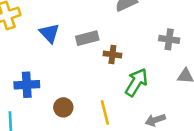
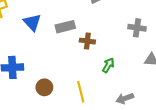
green arrow: (136, 82) -> (108, 65), size x0.6

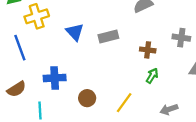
brown cross: (87, 41) -> (148, 50), moved
yellow line: (81, 92) -> (124, 103), turned 50

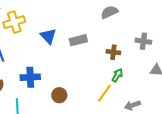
yellow line: (124, 103) -> (104, 93), moved

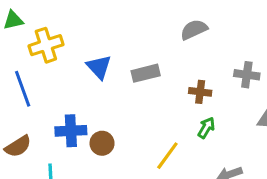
yellow line: (104, 93) -> (167, 156), moved
brown circle: (59, 95) -> (102, 143), moved

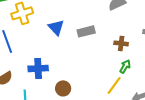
brown circle: (102, 143) -> (63, 88), moved
yellow line: (167, 156) -> (114, 85), moved

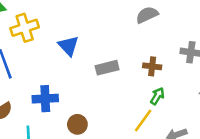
gray rectangle: (86, 31) -> (107, 68), moved

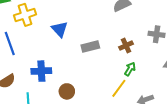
brown cross: (152, 66) -> (126, 46), turned -32

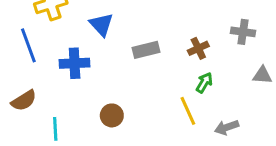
blue cross: (41, 71) -> (75, 63), moved
yellow line: (119, 88) -> (188, 111), turned -60

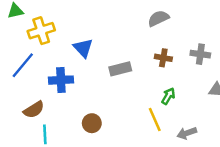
blue line: (28, 45) -> (23, 65), turned 60
brown cross: (198, 48) -> (163, 58), moved, turned 35
brown semicircle: (24, 101) -> (34, 110), moved

